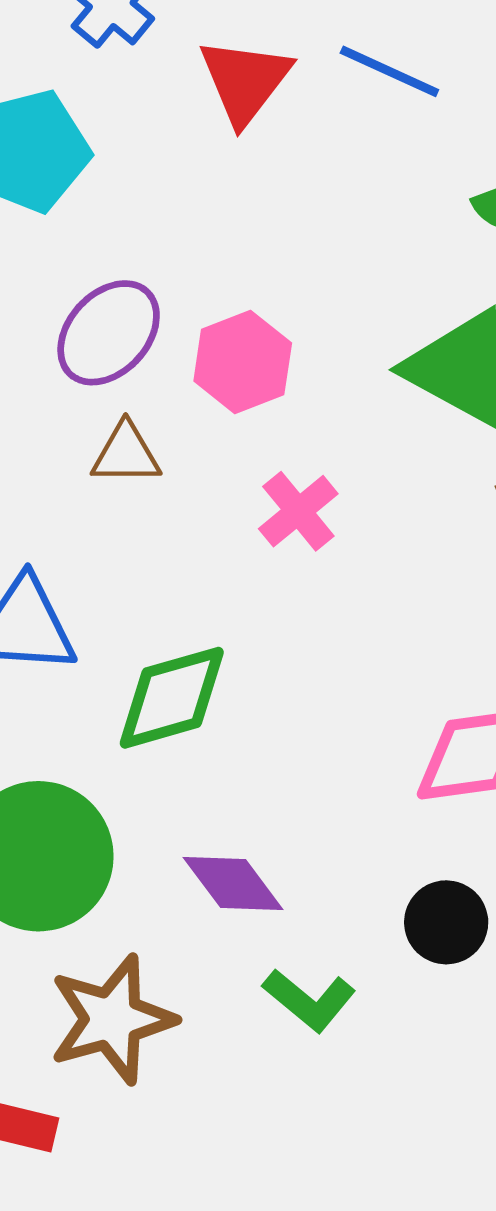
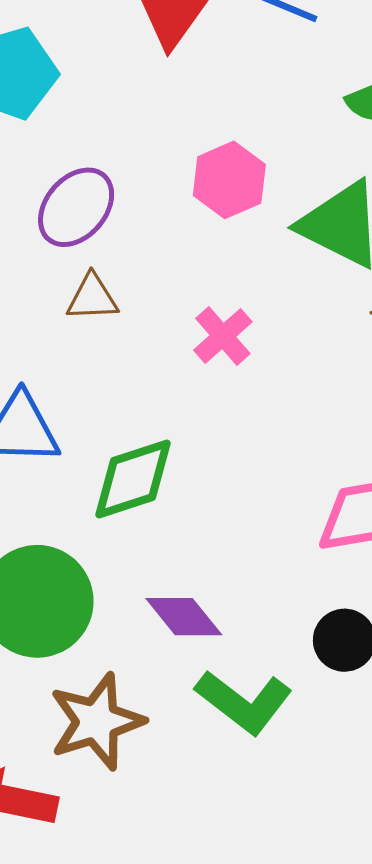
pink hexagon: (243, 362) -> (229, 180), moved
green L-shape: (309, 1000) -> (244, 702), size x1.4

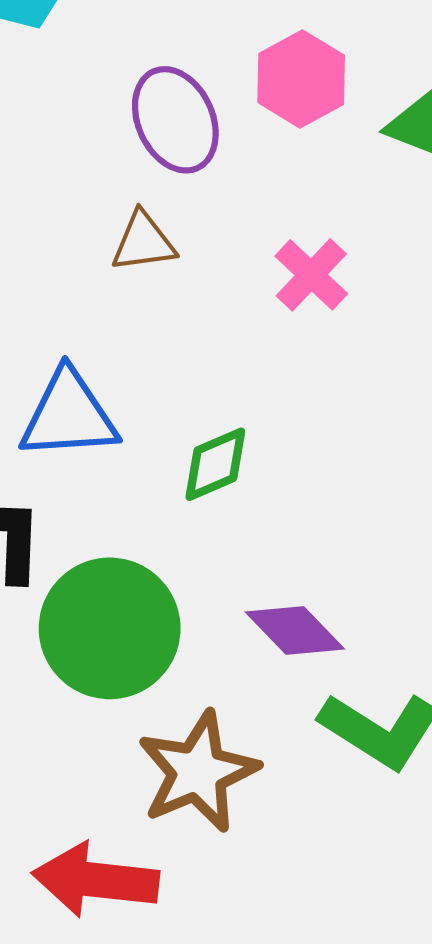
purple ellipse: (76, 207) -> (175, 120), moved, turned -60
green diamond: (133, 479) -> (215, 464), size x0.7

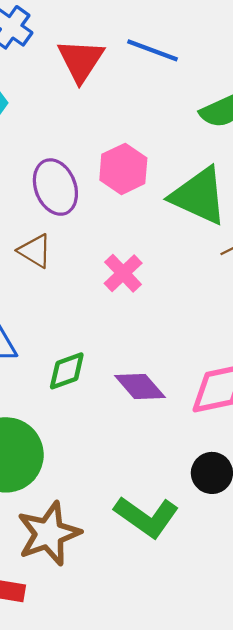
brown triangle: (143, 242) -> (35, 251), turned 36
purple diamond: (295, 630) -> (140, 386), moved

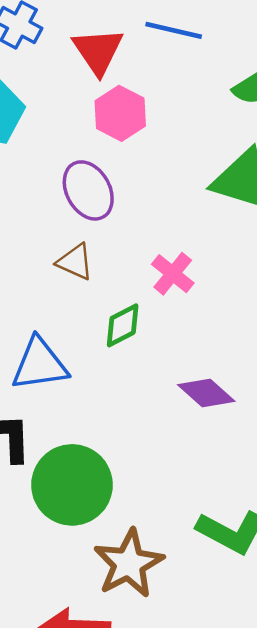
pink hexagon: (123, 169) -> (120, 113), moved
green diamond: (67, 371) -> (123, 325), moved

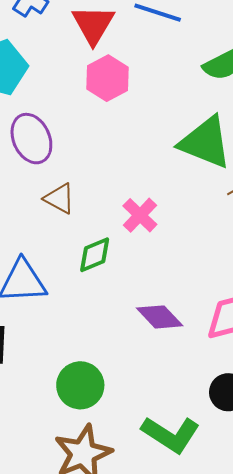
purple ellipse: (88, 190) -> (31, 139), moved
green circle: (72, 485) -> (80, 385), moved, size x0.7

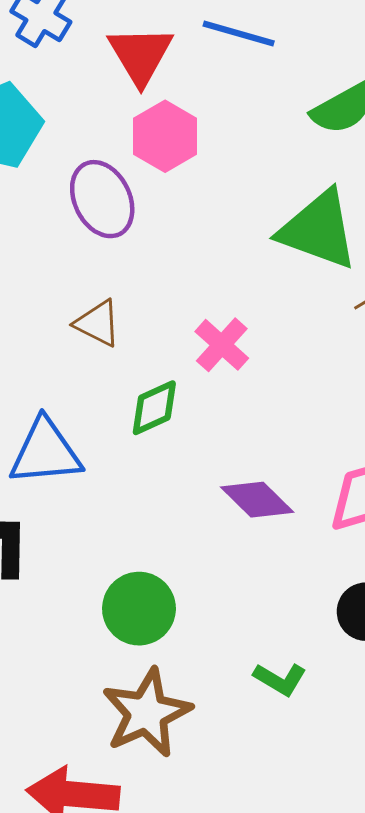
purple ellipse: (31, 139) -> (102, 199), moved
green L-shape: (171, 434) -> (280, 679), size x0.6

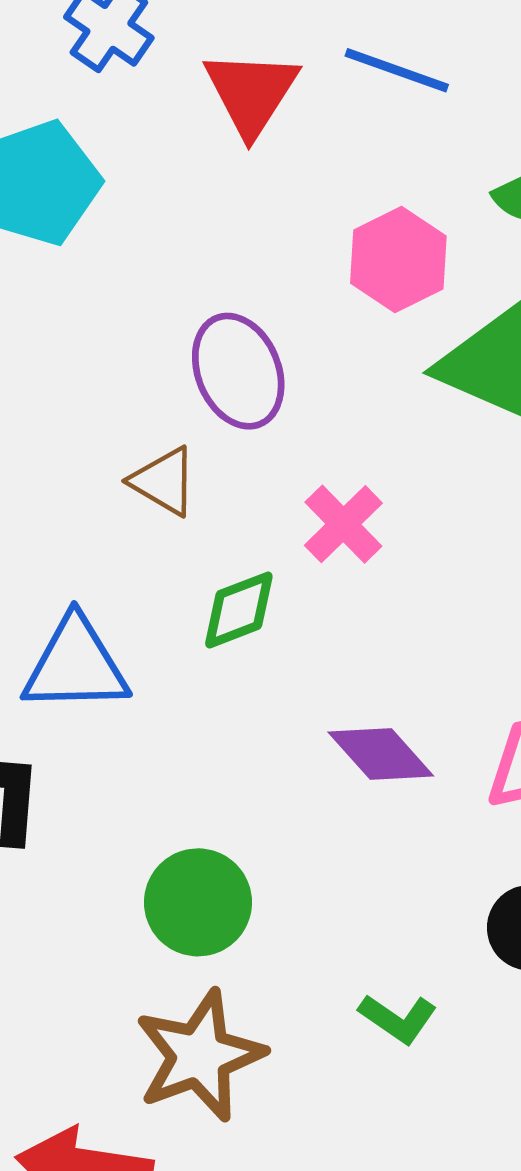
pink hexagon: (165, 136) -> (398, 260), moved
purple ellipse: (102, 199) -> (238, 371), moved

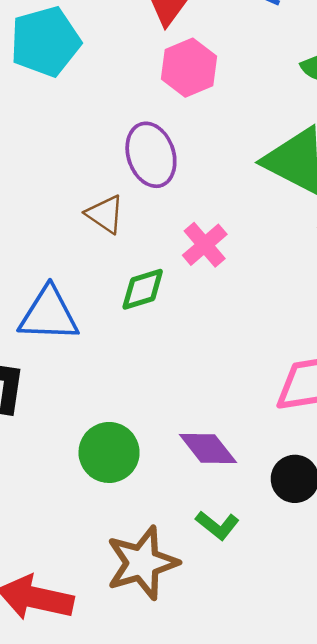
pink hexagon: (398, 260) -> (189, 68), moved
purple diamond: (381, 754) -> (208, 449), moved
brown star: (200, 1056) -> (142, 563), moved

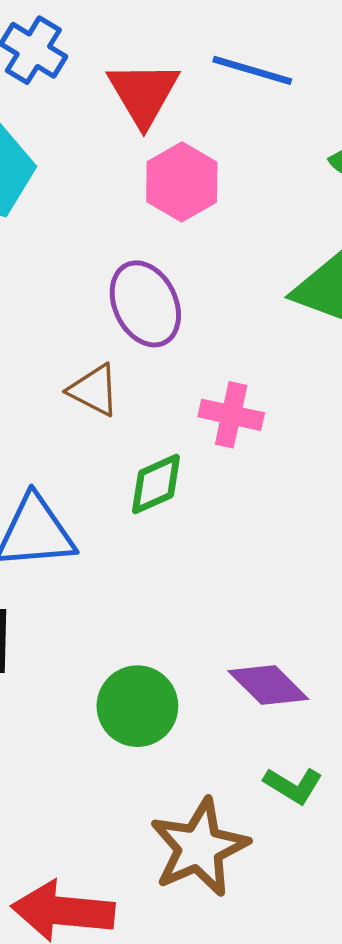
pink cross: (205, 245) -> (231, 415), turned -30

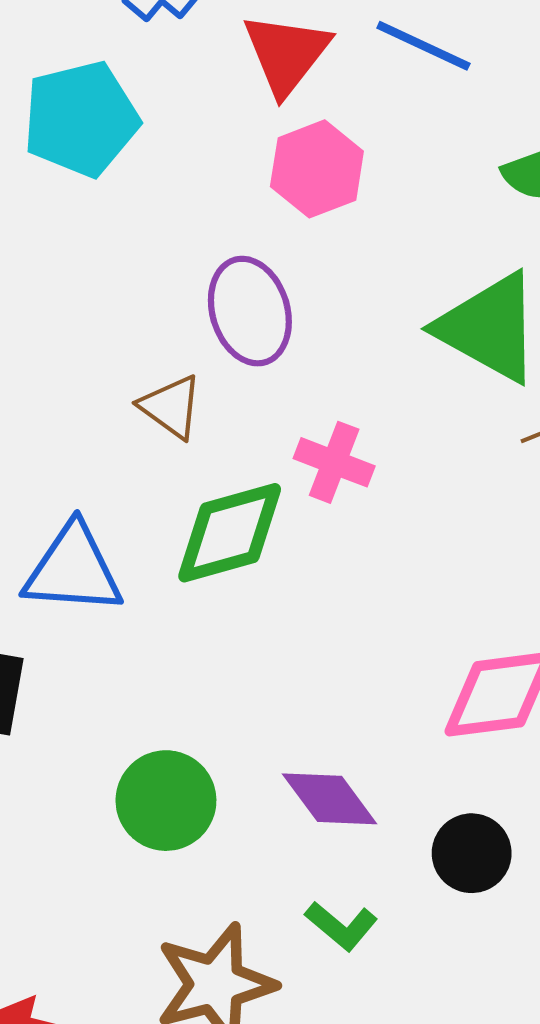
green diamond: (156, 484) -> (230, 533), size x1.5

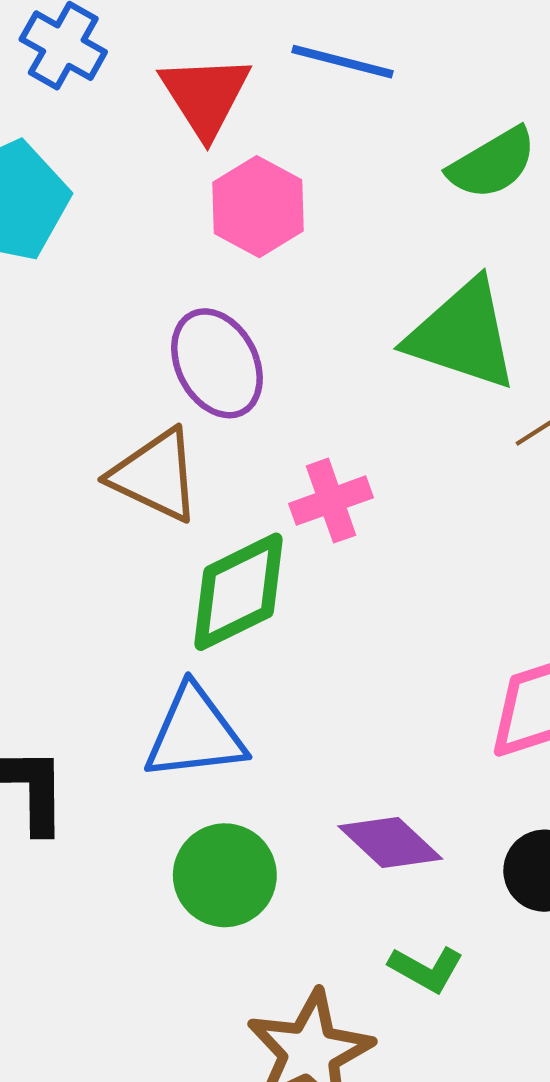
brown triangle: (171, 407) -> (155, 475), size x1.4
pink cross: (334, 462) -> (331, 501), turned -30
blue triangle: (73, 569) -> (195, 733), moved

